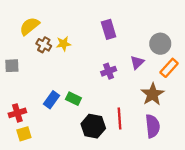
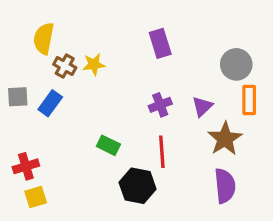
yellow semicircle: (29, 26) -> (44, 38), turned -40
purple triangle: (137, 62) -> (202, 106), moved
orange rectangle: (169, 68) -> (249, 100), turned -42
blue rectangle: (51, 100) -> (50, 103), moved
red line: (120, 118) -> (162, 152), moved

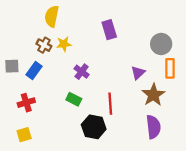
yellow semicircle: (44, 38) -> (52, 16), moved
purple cross: (160, 105) -> (82, 72), moved, turned -32
red cross: (26, 166) -> (26, 103), moved

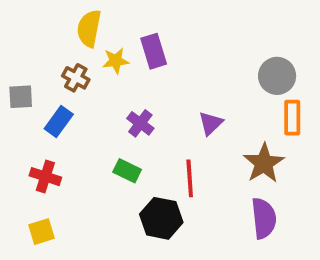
purple rectangle: (109, 30) -> (154, 51), moved
yellow star: (64, 44) -> (116, 61), moved
gray square: (12, 66) -> (21, 97), moved
purple triangle: (138, 73) -> (211, 123), moved
red cross: (26, 103) -> (45, 177), turned 35

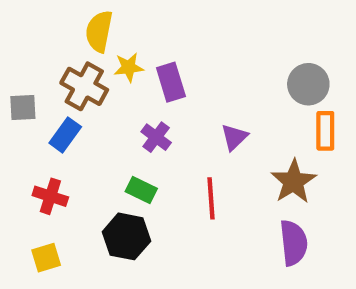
purple rectangle: (154, 51) -> (171, 82), moved
brown cross: (76, 78) -> (84, 86), size x1.5
black hexagon: (161, 218) -> (126, 236), moved

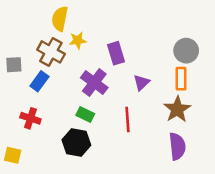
purple rectangle: (171, 82) -> (116, 53), moved
orange rectangle: (325, 131) -> (181, 79), moved
purple cross: (156, 137) -> (94, 83), size x1.5
yellow square: (46, 258) -> (13, 155), moved, turned 30

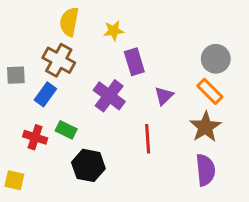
yellow star: (78, 40) -> (114, 31), moved
orange rectangle: (181, 79) -> (210, 91), turned -45
green rectangle: (85, 114) -> (66, 130), moved

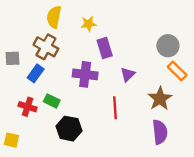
orange rectangle: (210, 91) -> (177, 71), moved
purple cross: (109, 96) -> (85, 74), turned -30

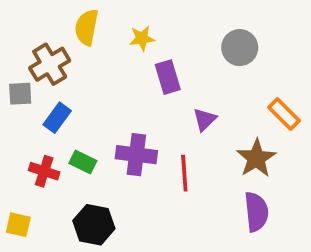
gray circle: (168, 46) -> (240, 48), moved
brown cross: (46, 47) -> (50, 64), moved, turned 30
purple cross: (85, 74) -> (136, 155), moved
black hexagon: (69, 129) -> (94, 225), moved

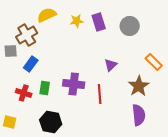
yellow semicircle: (87, 27) -> (47, 15), turned 54
purple rectangle: (168, 77) -> (99, 22), moved
green rectangle: (83, 162) -> (45, 88), turned 72

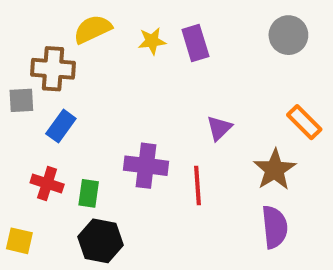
gray circle: (130, 26) -> (288, 35), moved
brown cross: (27, 35) -> (53, 69), turned 35
green rectangle: (45, 88) -> (89, 193), moved

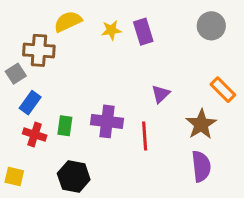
gray square: (21, 100) -> (16, 74), turned -30
blue rectangle: (61, 126) -> (30, 103), moved
green rectangle: (89, 193) -> (65, 126), moved

